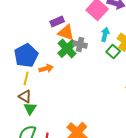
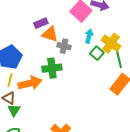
green cross: (67, 48) -> (52, 68), moved, turned 36
orange arrow: (46, 68) -> (30, 83), moved, size x1.6

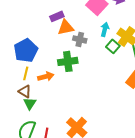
orange triangle: (50, 34) -> (66, 27), turned -30
orange arrow: (30, 83) -> (46, 76), size x0.7

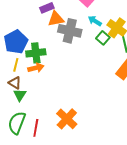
cyan arrow: (105, 29) -> (95, 21), turned -72
gray cross: (80, 39) -> (70, 31), size x1.6
green cross: (68, 61) -> (36, 53), moved

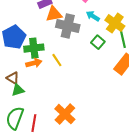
green square: (103, 38) -> (98, 42), moved
yellow line: (16, 65) -> (57, 60), moved, turned -48
green triangle: (20, 95) -> (18, 90), turned 40

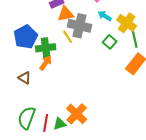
yellow line: (57, 60) -> (68, 37), moved
orange arrow: (34, 63) -> (46, 63), turned -42
green triangle: (18, 90) -> (60, 124), moved

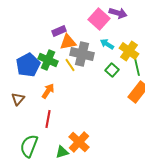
green cross: (46, 48) -> (48, 60), moved, turned 30
brown triangle: (25, 78) -> (18, 99), moved, turned 40
red line: (46, 123) -> (48, 119), moved

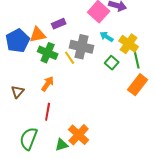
orange triangle: (68, 42) -> (38, 35), moved
blue pentagon: (28, 65) -> (18, 41), moved

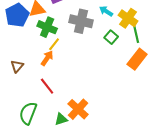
yellow line: (70, 58) -> (54, 44), moved, turned 72
red line: (48, 112) -> (47, 86), turned -48

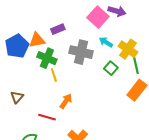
yellow line: (54, 44) -> (54, 75), turned -56
orange arrow: (47, 58) -> (66, 101), moved
red line: (47, 86) -> (47, 117), turned -36

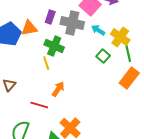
purple rectangle: (58, 29) -> (50, 17), turned -48
gray cross: (81, 52) -> (72, 23), moved
green cross: (47, 58) -> (54, 46), moved

